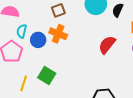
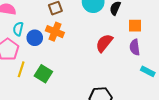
yellow line: (24, 83) -> (21, 69), moved

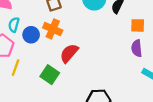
red semicircle: (104, 43) -> (69, 53), moved
green square: (43, 74) -> (50, 75), moved

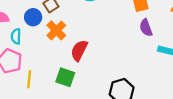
orange cross: (53, 29) -> (56, 30), turned 36
blue circle: (31, 35) -> (33, 17), moved

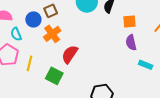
cyan semicircle: (16, 36) -> (16, 34), turned -32
yellow line: (29, 79) -> (30, 63), moved

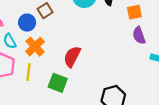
orange cross: (52, 34) -> (35, 47), moved

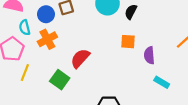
orange square: (134, 12) -> (128, 42), moved
yellow line: (28, 72) -> (25, 73), moved

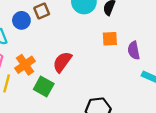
orange cross: (47, 39) -> (25, 65), moved

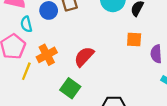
green square: (44, 87) -> (70, 88), moved

